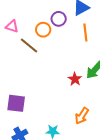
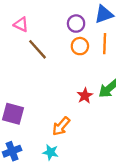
orange circle: (43, 30) -> (80, 46), moved
orange arrow: (82, 116) -> (61, 126), moved

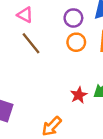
pink triangle: (21, 24) -> (25, 15), moved

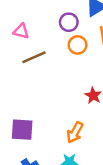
brown line: (31, 43) -> (34, 57), turned -60

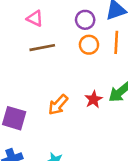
orange arrow: (75, 132) -> (58, 105), moved

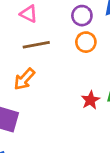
orange arrow: (58, 105) -> (24, 79), moved

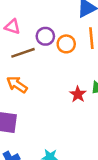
purple circle: (82, 16) -> (45, 36), moved
orange arrow: (24, 79) -> (17, 85), turned 90

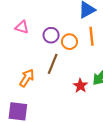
brown line: (23, 53) -> (53, 64), moved, turned -48
orange arrow: (17, 85) -> (27, 78), turned 90

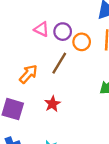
pink triangle: (22, 27) -> (42, 29), moved
red star: (80, 86) -> (52, 104), moved

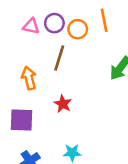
orange arrow: (28, 74) -> (29, 78), turned -42

